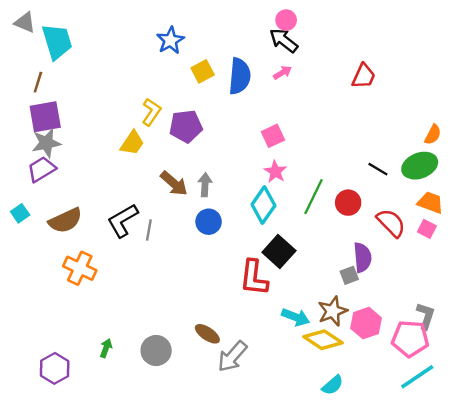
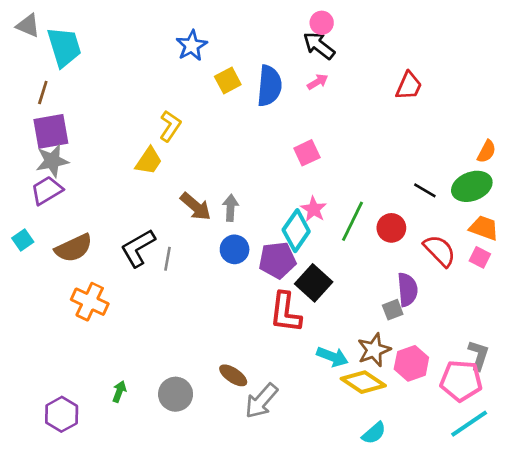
purple pentagon: (186, 126) -> (277, 260), moved
pink star: (275, 172) -> (314, 209), moved

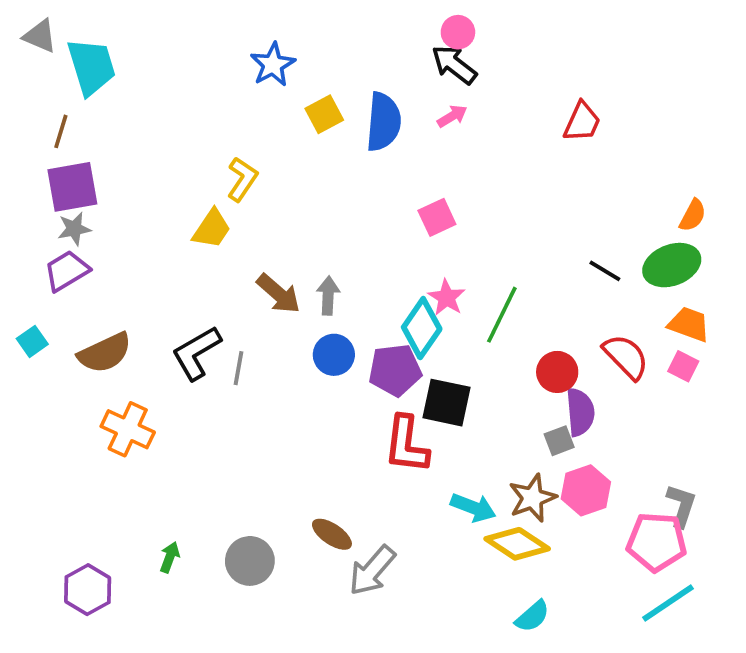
gray star: (52, 161) -> (74, 229), size x0.7
red circle: (391, 228) -> (557, 372), moved
black square: (314, 283) -> (446, 403), turned -30
pink hexagon: (411, 363) -> (586, 490), moved

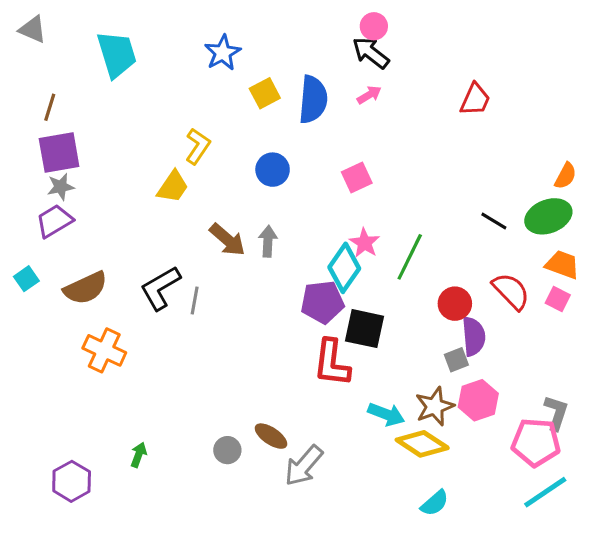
cyan trapezoid: (91, 67) -> (117, 54), moved
blue circle: (334, 355) -> (273, 170), moved
gray circle: (250, 561) -> (227, 450), moved, size x0.7

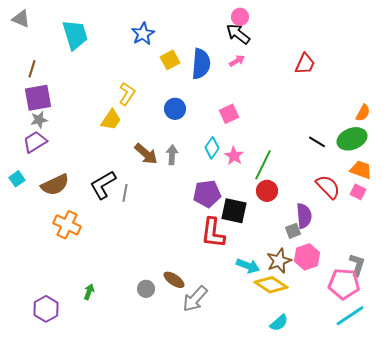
cyan diamond: (344, 268) -> (212, 148), moved, size x0.7
red circle: (455, 304) -> (267, 191), moved

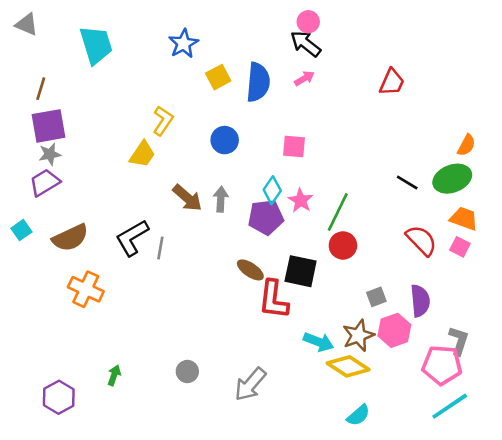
pink square: (229, 114) -> (294, 146), turned 30
purple pentagon: (207, 194) -> (266, 217), moved
purple semicircle: (304, 216) -> (420, 301), moved
brown ellipse: (174, 280) -> (250, 270), moved

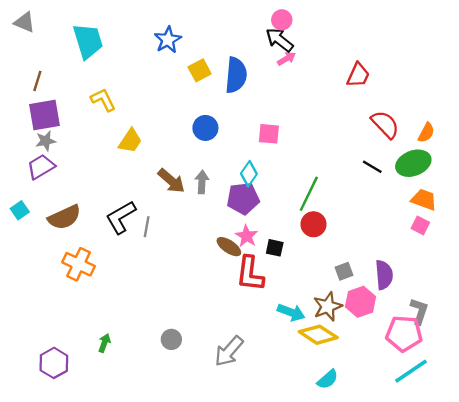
pink arrow: (304, 78) -> (286, 59), moved
yellow L-shape: (163, 121) -> (103, 100), moved, turned -60
pink star: (301, 200) -> (247, 236), moved
red semicircle: (421, 240) -> (385, 124), moved
black square: (301, 271) -> (275, 248), size x0.6

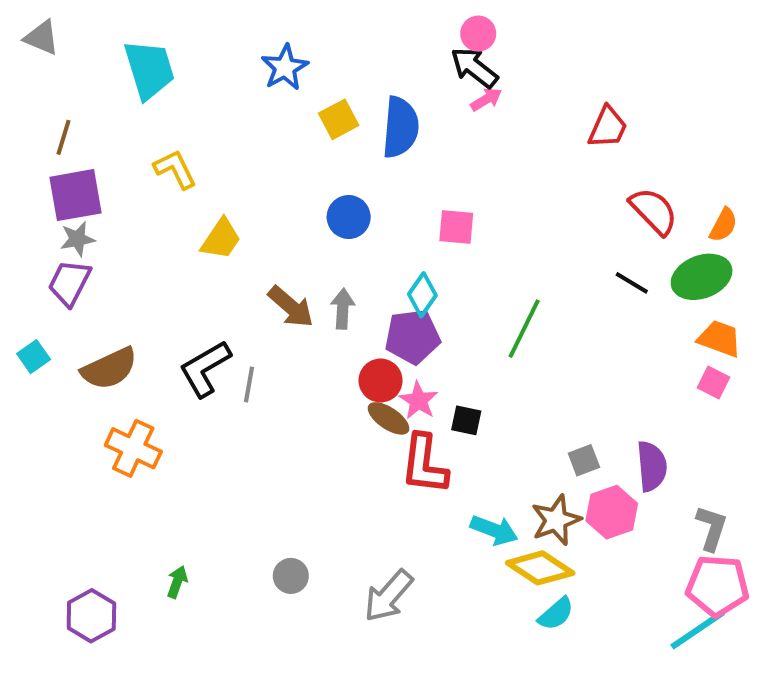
purple trapezoid: (41, 167) -> (69, 283), turned -32
red circle: (313, 224) -> (381, 381), moved
pink pentagon: (404, 334) -> (717, 586), moved
cyan semicircle: (328, 379) -> (556, 614), moved

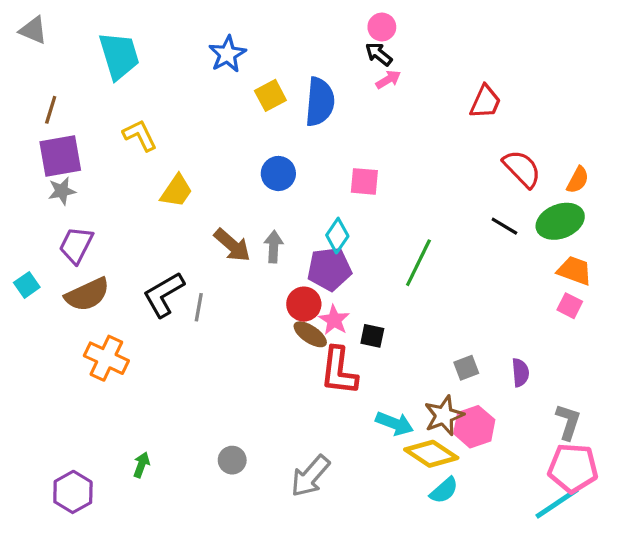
black arrow: (474, 67) -> (379, 54), size x0.7
purple trapezoid: (69, 283) -> (76, 245), moved
purple semicircle: (652, 466) -> (520, 373), size x0.7
pink hexagon: (612, 512) -> (474, 427), moved

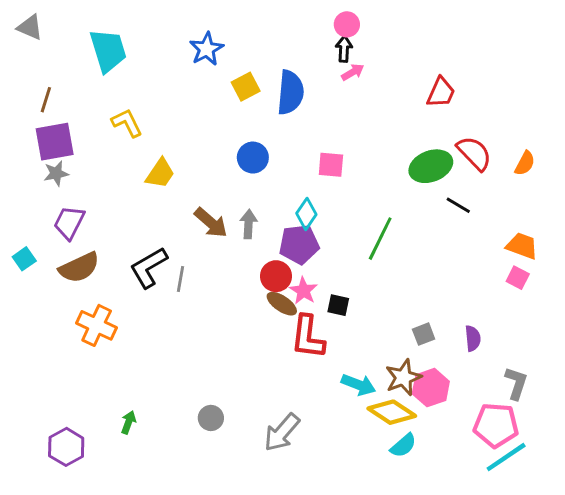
black arrow: (379, 54) -> (344, 49), turned 55
green ellipse: (560, 221) -> (431, 166), moved
pink pentagon: (573, 468) -> (496, 425), moved

